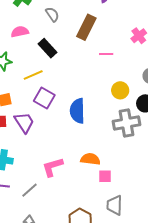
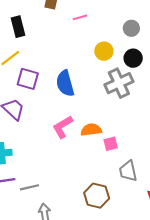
black rectangle: (47, 48) -> (18, 27), turned 42
pink L-shape: (53, 167) -> (63, 127), moved
gray line: (30, 190) -> (30, 187), moved, turned 42

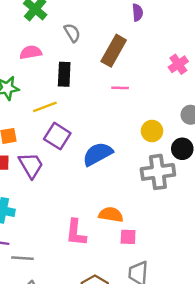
pink line: (80, 17) -> (120, 88), moved
blue semicircle: (65, 83) -> (98, 154), turned 60
pink L-shape: (63, 127) -> (76, 233), moved, turned -70

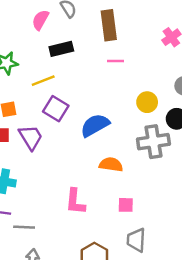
brown rectangle: (114, 51) -> (109, 25), turned -36
pink semicircle: (31, 52) -> (40, 20), moved, turned -50
black rectangle: (64, 74) -> (61, 49), turned 75
orange semicircle: (111, 215) -> (111, 165), moved

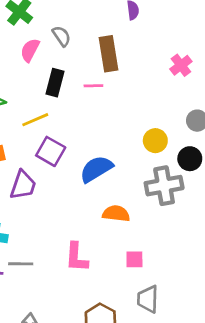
black rectangle: (61, 49) -> (55, 83), turned -60
pink line: (116, 61) -> (93, 86), moved
purple trapezoid: (31, 137) -> (23, 185), turned 52
gray line: (24, 227) -> (21, 264), moved

